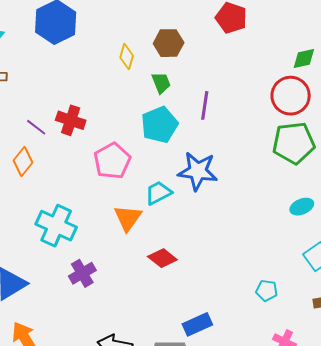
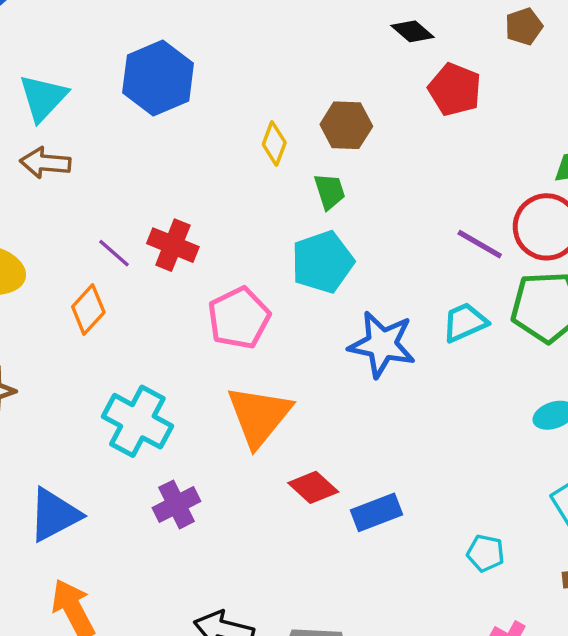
purple line: (205, 105) -> (480, 244), moved, turned -72
cyan trapezoid: (158, 193) -> (465, 322), moved
orange triangle: (128, 218) -> (259, 416), size x1.4
blue rectangle: (197, 324) -> (376, 512), moved

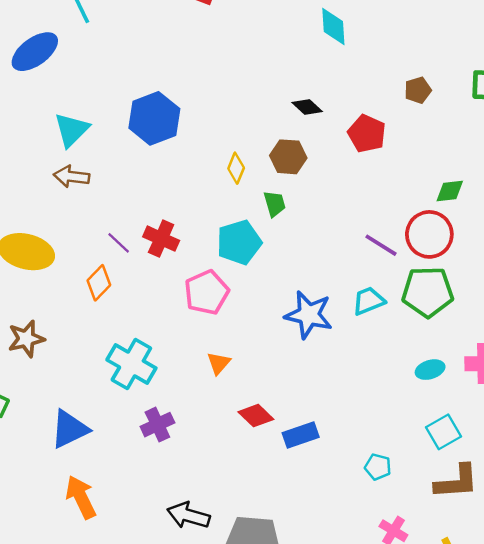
black diamond: (413, 31) -> (307, 107), moved
cyan pentagon: (322, 262) -> (239, 242), moved
orange triangle: (259, 416) -> (219, 363), size x0.5

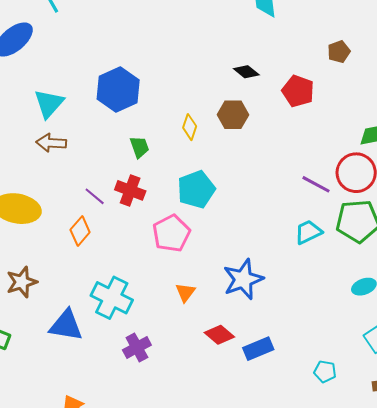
green trapezoid: (275, 204) -> (139, 147), moved
blue star: (309, 315) -> (243, 279), moved, turned -30
blue triangle: (70, 429) -> (66, 325), moved, turned 39

